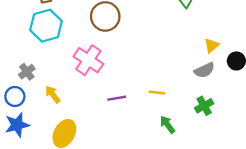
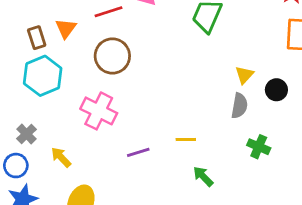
gray semicircle: (204, 70) -> (239, 106), turned -48
green cross: (204, 106) -> (259, 147), moved, turned -30

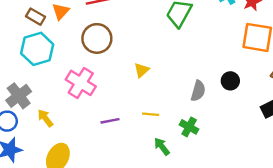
brown rectangle: (37, 38) -> (36, 17), turned -48
yellow triangle: (244, 75) -> (142, 70), moved
gray cross: (27, 134) -> (19, 96), size x1.5
green cross: (259, 147) -> (189, 127), moved

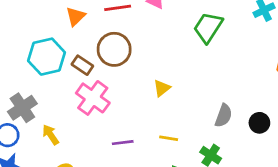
brown rectangle: (36, 17) -> (82, 65), moved
black circle: (230, 81) -> (259, 123), moved

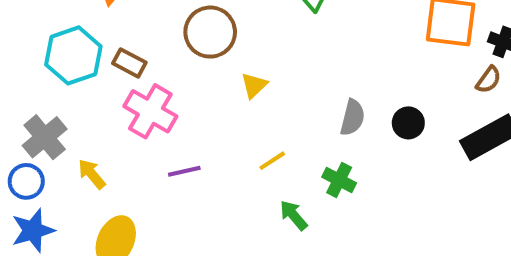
brown circle: (114, 49) -> (210, 32), moved
yellow line: (169, 138) -> (272, 161), turned -36
purple line: (123, 143) -> (184, 171), moved

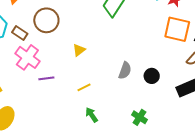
brown circle: (210, 32) -> (46, 20), moved
purple line: (184, 171) -> (46, 78), moved
green cross: (339, 180) -> (140, 117), moved

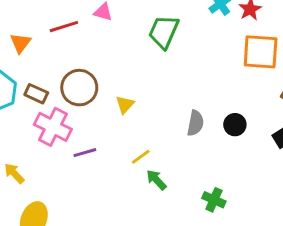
brown circle: (46, 20) -> (79, 88), moved
green arrow: (92, 115) -> (156, 180), moved
green cross: (140, 117) -> (214, 200), moved

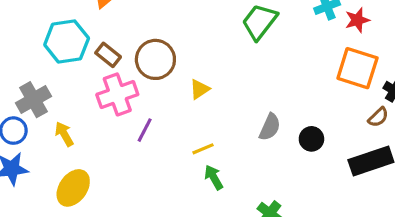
pink cross: (53, 127) -> (117, 94), turned 30
purple line: (85, 153) -> (145, 130), turned -60

